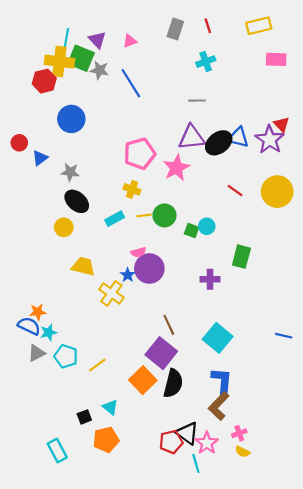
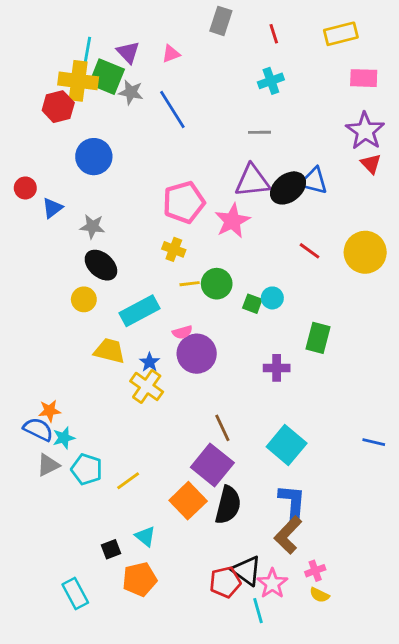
gray rectangle: (175, 29) -> (221, 21), moved
purple star: (270, 140) -> (365, 131), moved
cyan rectangle: (115, 219) -> (140, 311), moved, size x1.5
blue star: (128, 275) -> (150, 362), moved

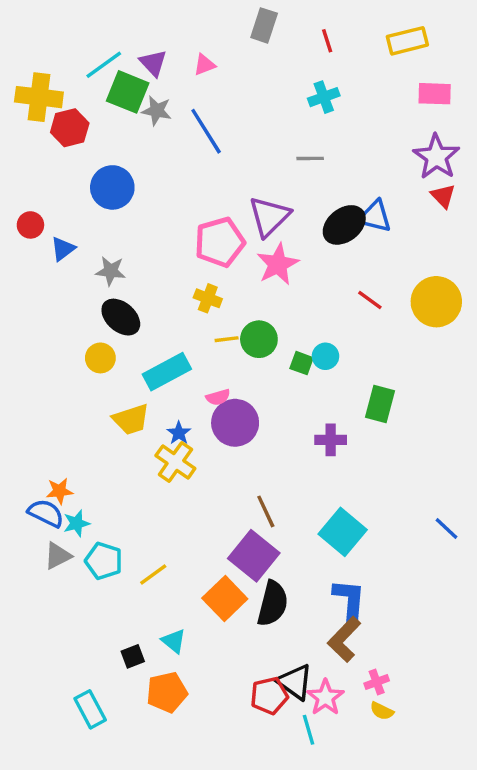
cyan line: (87, 54) -> (104, 65), turned 44
yellow cross: (78, 81) -> (39, 97), moved
purple triangle: (252, 181) -> (269, 216), moved, turned -39
yellow trapezoid: (110, 351) -> (131, 419), turned 148
blue line: (374, 442) -> (447, 529), turned 30

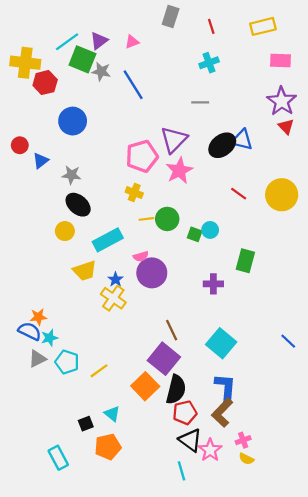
purple triangle: (153, 63) -> (99, 41), turned 36
red pentagon: (269, 696) -> (185, 413), moved
cyan line: (308, 730) -> (182, 471), moved

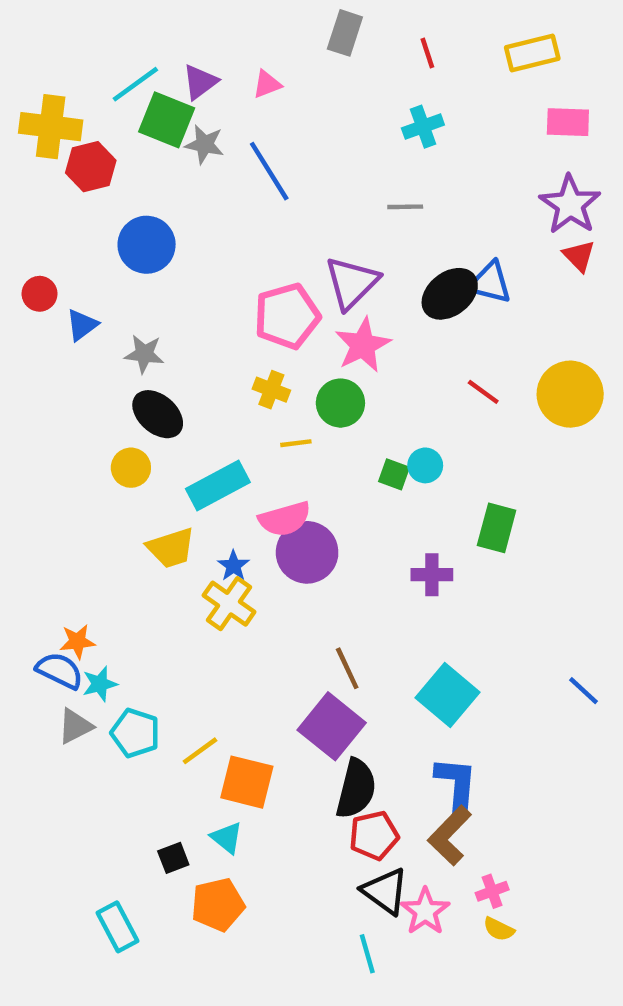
green circle: (167, 219) -> (340, 403), moved
pink semicircle: (141, 256) -> (285, 519), size x1.6
orange square: (145, 386) -> (247, 782), moved, turned -32

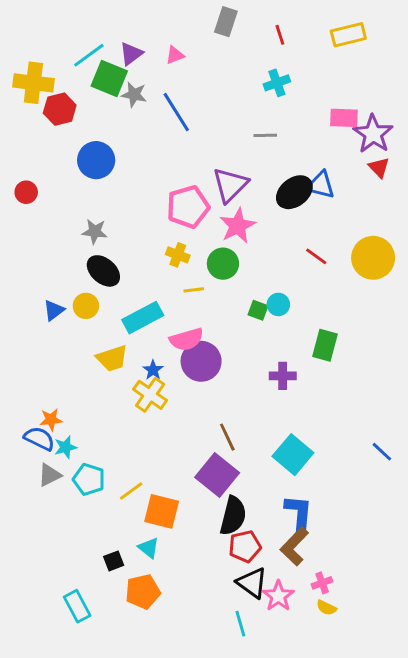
pink rectangle: (568, 122) -> (344, 118), moved
blue triangle: (82, 325) -> (54, 310), moved

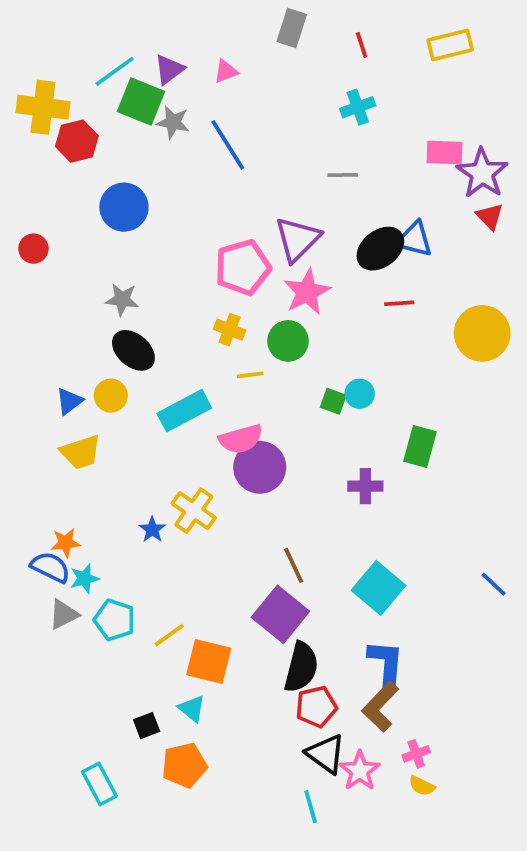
red line: (316, 256) -> (399, 303), moved, turned -40
yellow trapezoid: (112, 358) -> (81, 452), moved
blue star: (153, 370) -> (152, 529), moved

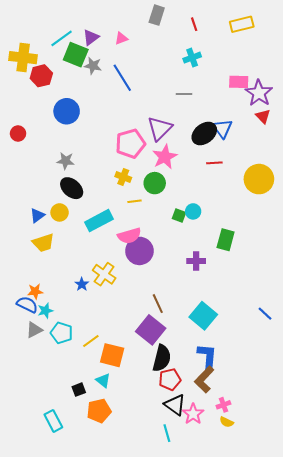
blue triangle: (414, 239) -> (222, 128), turned 40

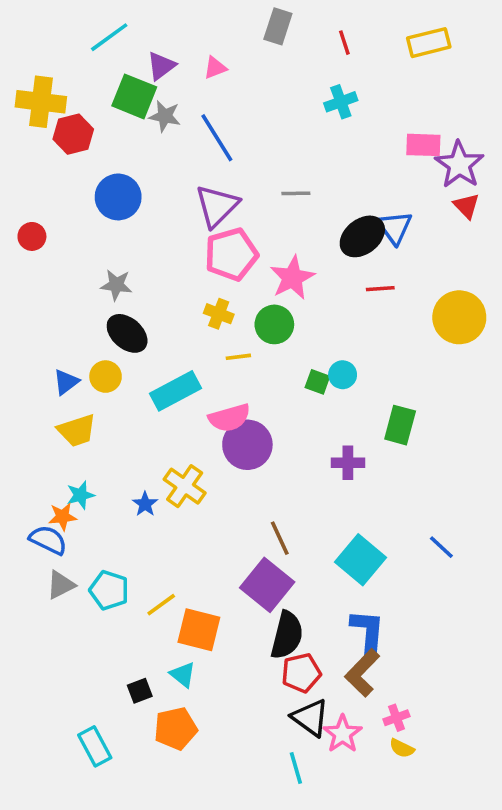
cyan line: (62, 38) -> (109, 37), moved
gray line: (184, 94) -> (296, 193), moved
purple triangle: (160, 128) -> (217, 206), moved
cyan star: (45, 311) -> (80, 495), moved
blue line: (265, 314) -> (441, 547), moved

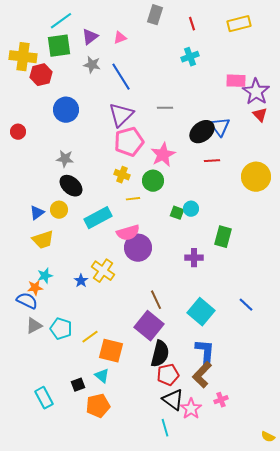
green square: (134, 96) -> (59, 46), moved, turned -30
cyan rectangle: (95, 746) -> (44, 398), moved
yellow semicircle: (402, 748) -> (268, 437), moved

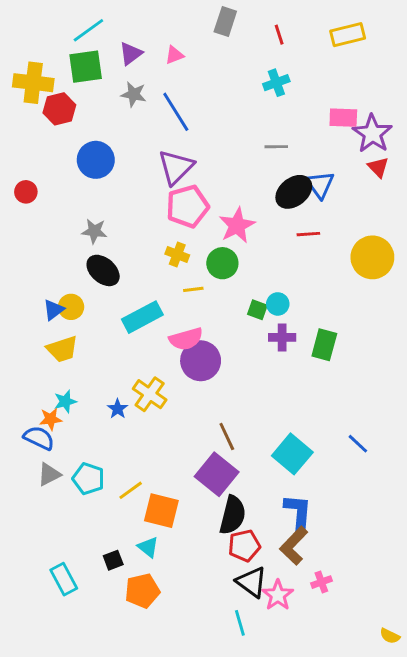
gray line: (165, 108) -> (276, 147), moved
yellow circle: (59, 210) -> (71, 307), moved
purple cross: (194, 258) -> (282, 337), moved

